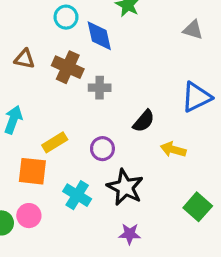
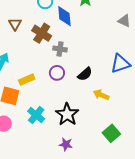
brown triangle: (25, 59) -> (15, 24), turned 40
purple circle: (102, 149) -> (57, 73), moved

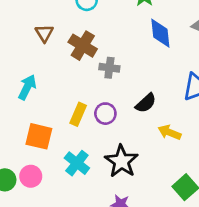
blue diamond: (64, 16) -> (160, 33), moved
purple circle: (57, 73) -> (105, 114), moved
yellow rectangle: (27, 80) -> (78, 114), moved, turned -42

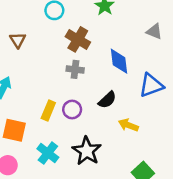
blue diamond: (160, 33) -> (119, 61), moved
brown cross: (83, 46) -> (78, 39), moved

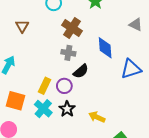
black semicircle: (107, 100) -> (81, 71), moved
yellow arrow: (128, 125) -> (97, 117), moved
black star: (87, 151) -> (67, 109), moved, size x0.7
cyan cross: (48, 153) -> (43, 109), moved

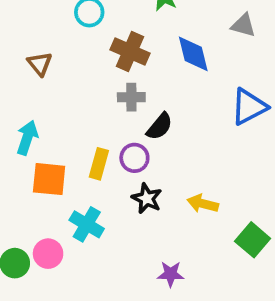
blue diamond: (105, 48) -> (193, 54), moved
orange square: (16, 101) -> (49, 179), moved
cyan cross: (43, 109) -> (87, 224), moved

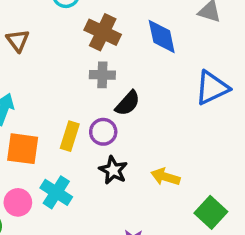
pink circle: (48, 254) -> (18, 202), moved

